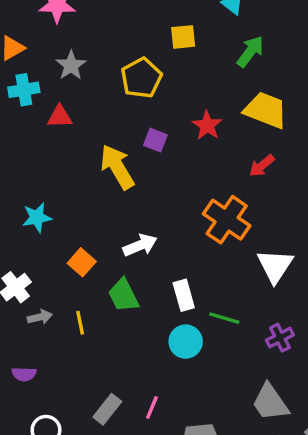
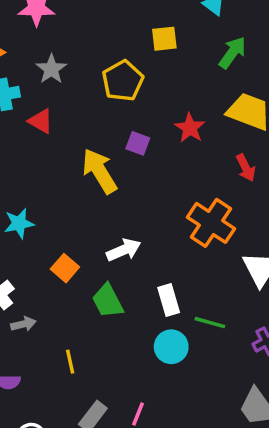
red triangle: (60, 117) -> (41, 121), turned 32
red arrow: (262, 166) -> (246, 168), turned -76
yellow line: (80, 323) -> (70, 362), moved

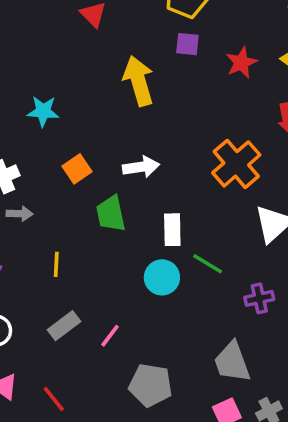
purple square: (138, 143) -> (187, 44), moved, turned -30

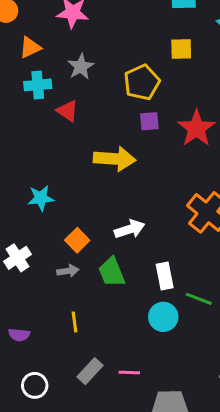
red star: (241, 63) -> (196, 128), size x1.4
yellow arrow: (139, 81) -> (115, 159), turned 120
gray arrow: (20, 214) -> (68, 271), moved
pink line: (110, 336) -> (129, 373), turned 65

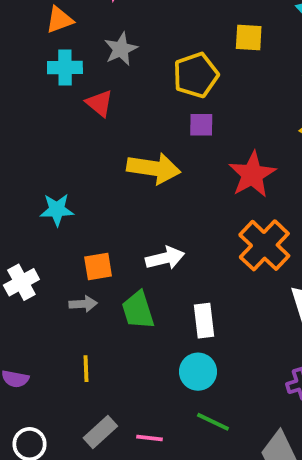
red star: (196, 128) -> (252, 174), moved
orange square: (77, 240) -> (98, 267), turned 30
green line: (199, 299) -> (213, 422), moved

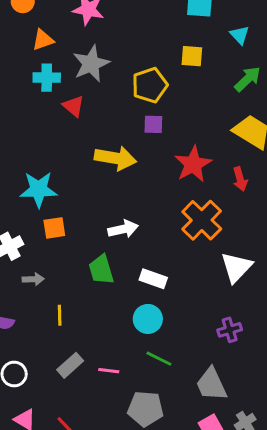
gray star: (121, 49) -> (91, 64), size x1.4
cyan star: (57, 210) -> (39, 190), size x1.4
orange square: (98, 267) -> (54, 228), moved
gray arrow: (83, 304) -> (33, 279), moved
white rectangle: (204, 321) -> (153, 279), turned -65

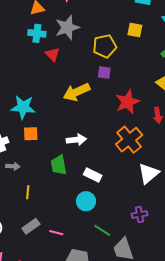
yellow arrow: (115, 158) -> (76, 92), turned 140
green line: (159, 359) -> (102, 230), moved

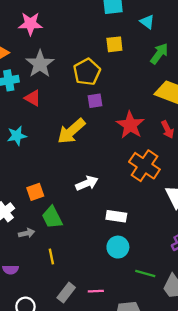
cyan star: (23, 107) -> (17, 136), moved, size x0.7
green trapezoid: (59, 165) -> (52, 217), moved

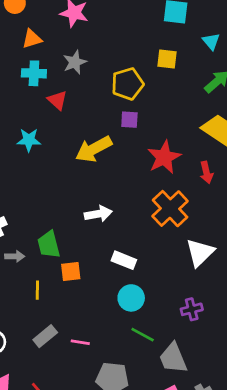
gray star: (40, 64) -> (75, 62), size x0.7
orange square: (35, 192) -> (71, 271), moved
cyan circle: (118, 247) -> (131, 298), moved

